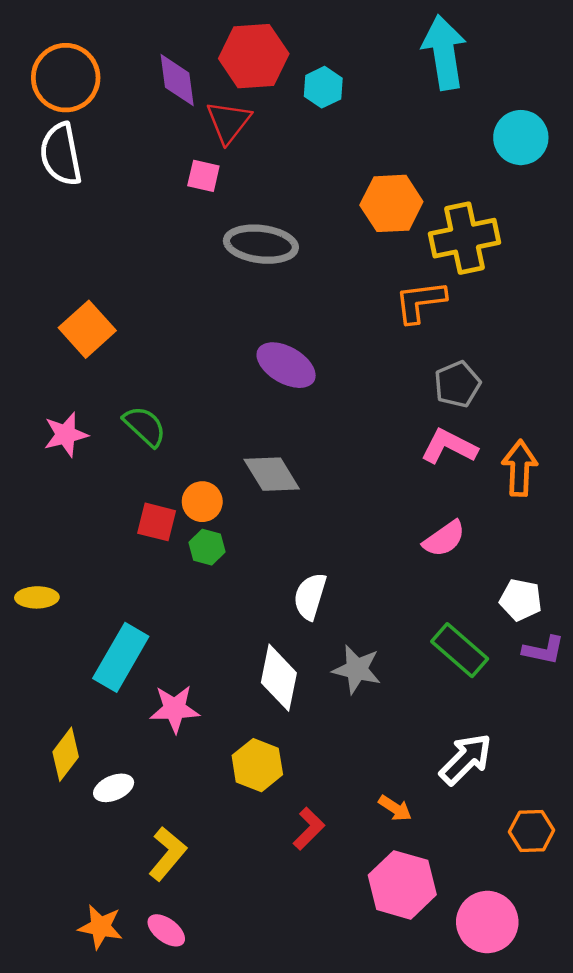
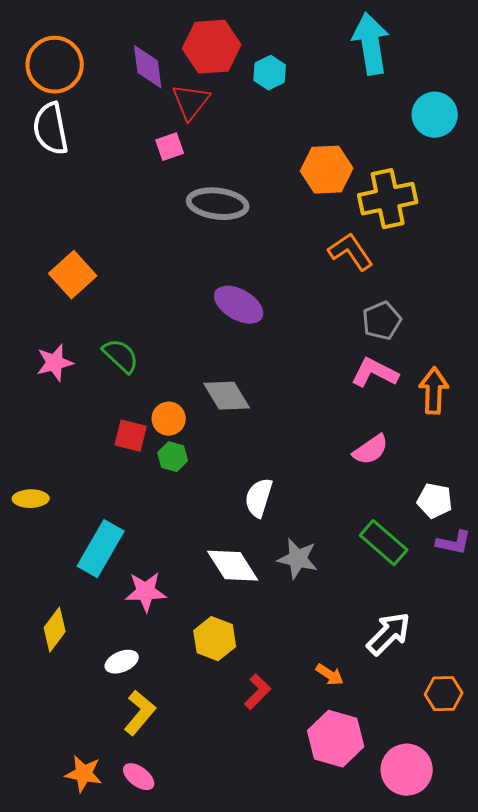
pink square: (203, 176) -> (170, 147), turned -32
orange L-shape: (420, 302) -> (351, 252), turned 63
white diamond: (279, 678) -> (233, 566), turned -44
white ellipse: (114, 788) -> (122, 662), moved

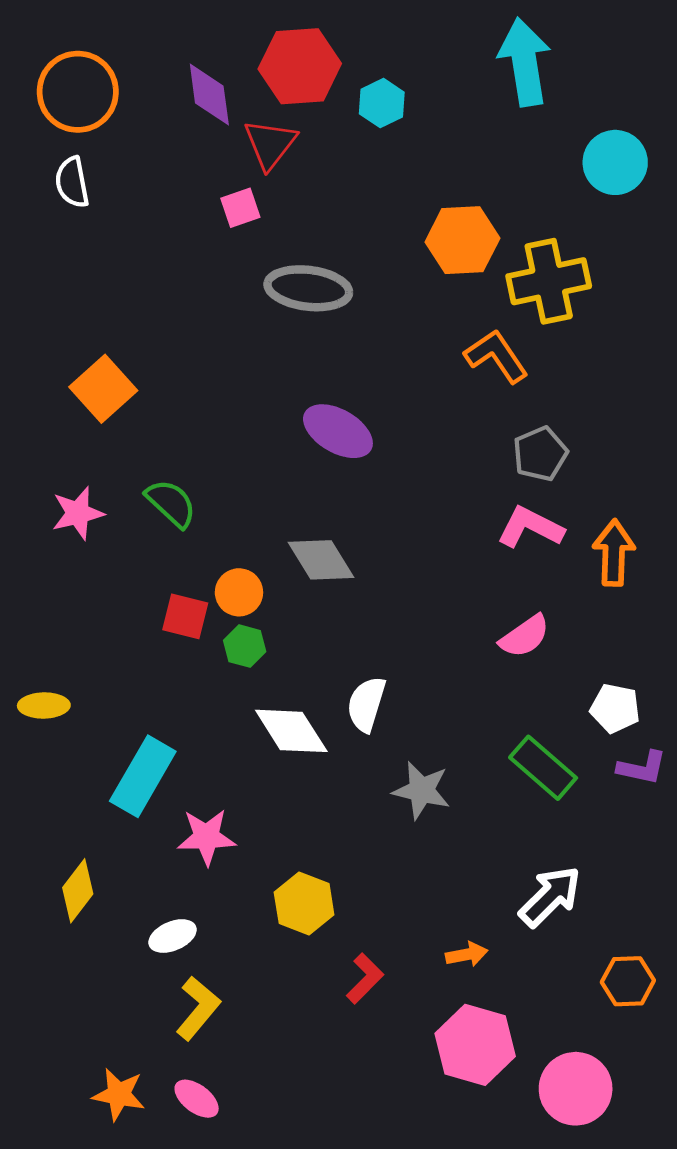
white semicircle: (51, 129) -> (72, 182), size x0.7
white diamond: (233, 566) -> (291, 731), moved
orange arrow: (330, 675) -> (467, 954), turned -44

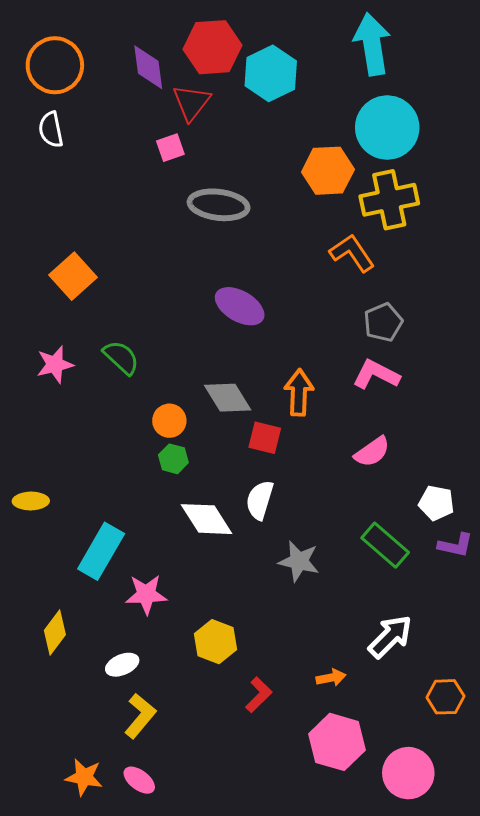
cyan hexagon: (382, 103) -> (271, 73), size x1.6
cyan circle: (615, 162) -> (387, 128), moved, size x1.4
orange arrow: (614, 553) -> (299, 393), moved
red square: (185, 616) -> (265, 438), moved

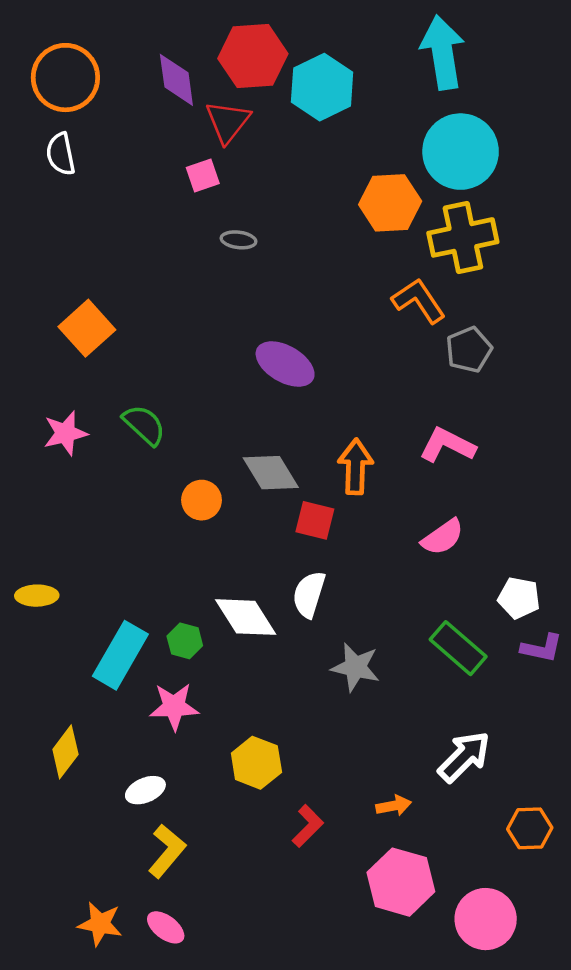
gray ellipse: (219, 205) -> (239, 240), moved, size x0.5
gray pentagon: (383, 322) -> (469, 350), moved
green hexagon: (173, 459) -> (185, 641), moved

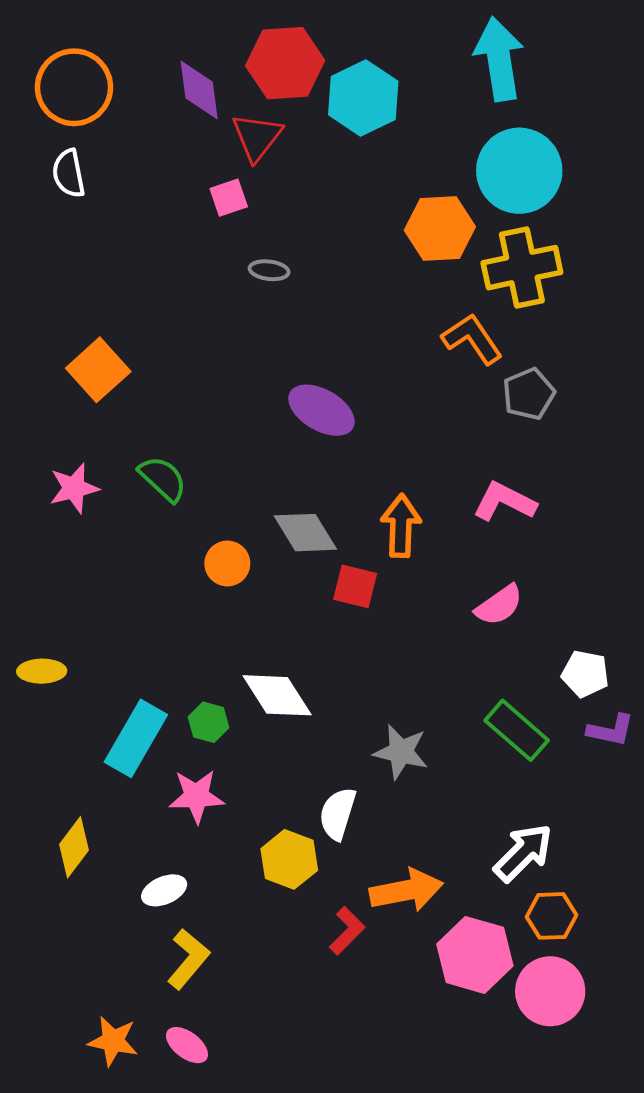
white semicircle: (309, 594) -> (338, 814), moved
orange arrow: (394, 806) -> (406, 890), moved, size x1.8
orange hexagon: (530, 828) -> (552, 916), moved
pink hexagon: (401, 882) -> (475, 955), moved
pink circle: (486, 919) -> (550, 991), moved

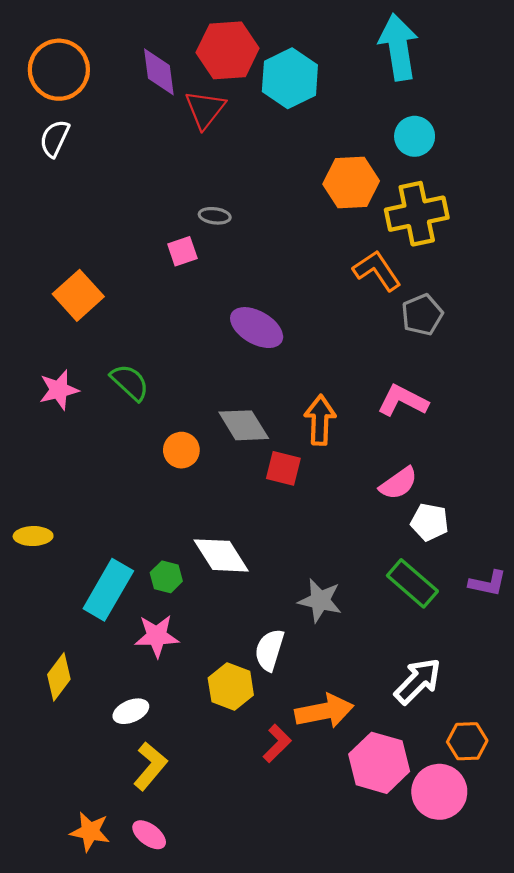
cyan circle: (519, 171) -> (415, 136), size x0.6
white semicircle: (69, 173) -> (55, 138), turned 36
pink square: (229, 198) -> (182, 251), moved
white pentagon: (585, 674) -> (430, 522), moved
orange hexagon: (552, 916) -> (467, 741), moved

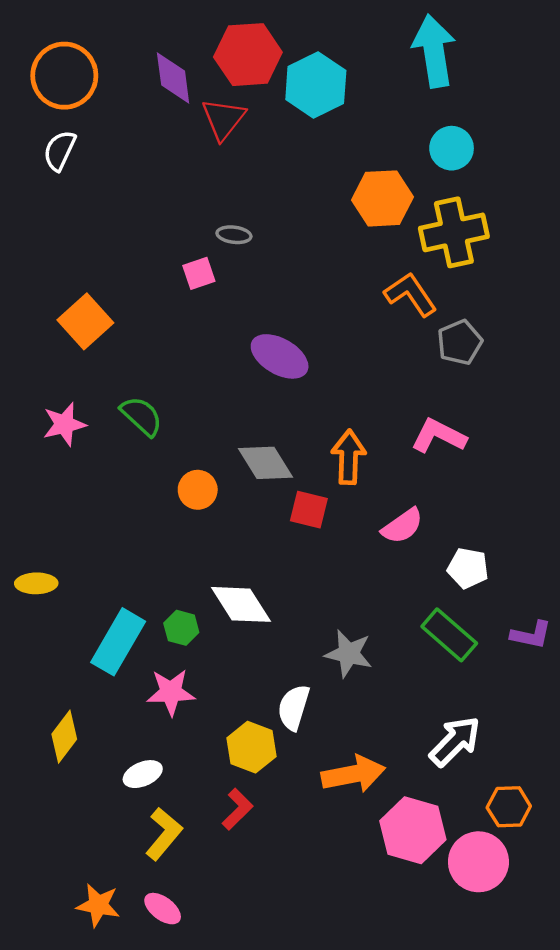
pink semicircle: (398, 483) -> (402, 526), moved
red L-shape: (277, 743) -> (237, 809), moved

